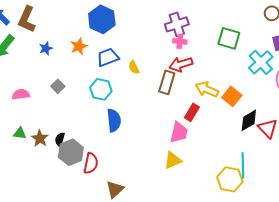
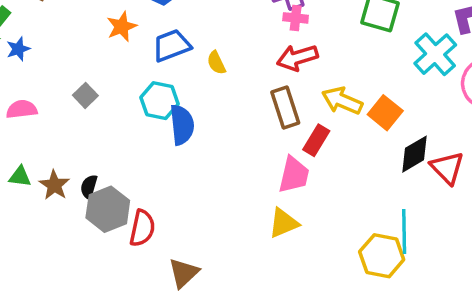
blue star: (46, 48) -> (18, 49), moved
brown rectangle: (167, 82) -> (285, 108), moved, turned -35
blue semicircle: (114, 120) -> (182, 125), moved

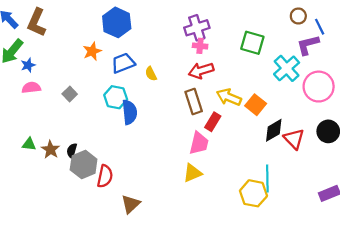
pink semicircle: (22, 109) -> (31, 88), moved

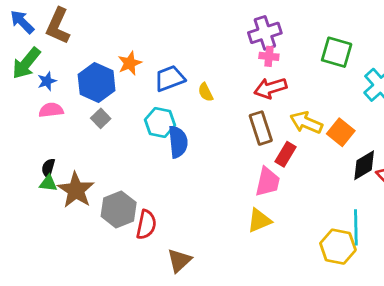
blue hexagon: (117, 22) -> (97, 83), moved
brown star: (50, 150) -> (76, 190), size x1.5
black semicircle: (72, 151) -> (48, 168), moved

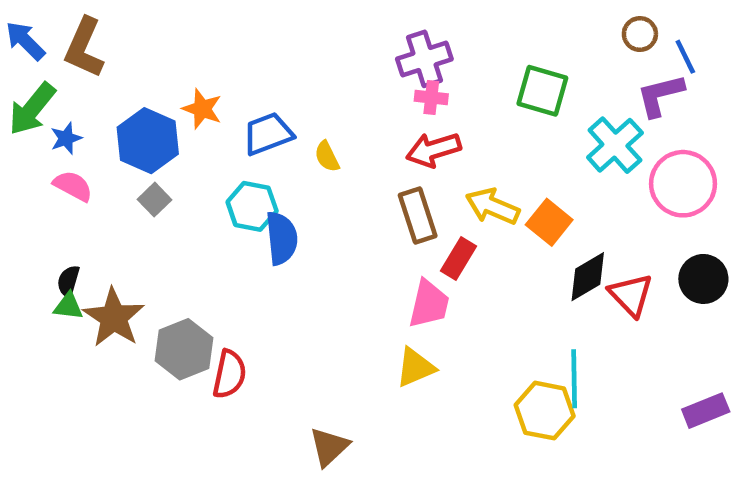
orange star: (130, 63) -> (202, 109), turned -30
pink semicircle: (51, 110) -> (73, 186), turned 35
brown triangle: (179, 260) -> (329, 447), moved

